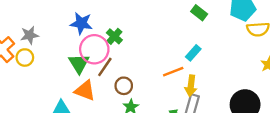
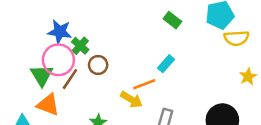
blue star: (81, 23) -> (60, 32), moved
brown circle: (124, 86) -> (98, 65), moved
yellow arrow: (191, 86) -> (131, 100), moved, turned -66

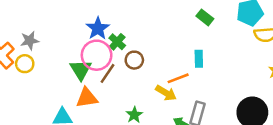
blue star: (60, 32) -> (98, 28), turned 30
cyan rectangle: (166, 64) -> (199, 59), turned -42
orange triangle: (48, 105) -> (87, 98), turned -30

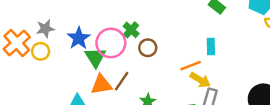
blue star: (98, 28) -> (79, 38), moved
brown line: (107, 73) -> (122, 81), moved
yellow arrow: (166, 93) -> (200, 80), moved

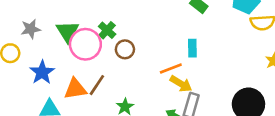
gray star: (45, 29) -> (31, 29), moved
blue star: (79, 38) -> (42, 72), moved
green triangle: (95, 57) -> (68, 32), moved

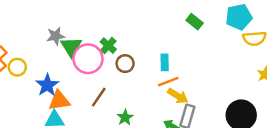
gray star: (31, 29) -> (56, 36), moved
cyan rectangle: (192, 48) -> (165, 62), moved
orange triangle: (75, 89) -> (59, 101), moved

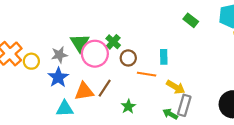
gray star: (56, 36) -> (59, 55), moved
orange line: (168, 82) -> (147, 74), moved, turned 30
orange triangle: (59, 101) -> (84, 91), moved

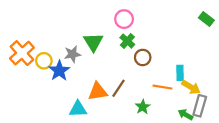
pink circle: (95, 54) -> (124, 19), moved, size x0.7
cyan rectangle: (164, 57) -> (180, 73), moved
orange line: (147, 74) -> (162, 87), moved
blue star: (58, 77) -> (59, 71), moved

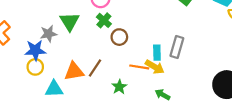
yellow circle: (44, 61) -> (35, 67), moved
blue star: (59, 71) -> (35, 50), turned 30
yellow arrow: (191, 87) -> (155, 67), moved
gray rectangle: (200, 106) -> (177, 47), moved

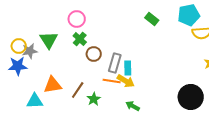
gray rectangle: (177, 47) -> (115, 63), moved
yellow circle: (35, 67) -> (19, 46), moved
brown line: (95, 68) -> (78, 90), moved

